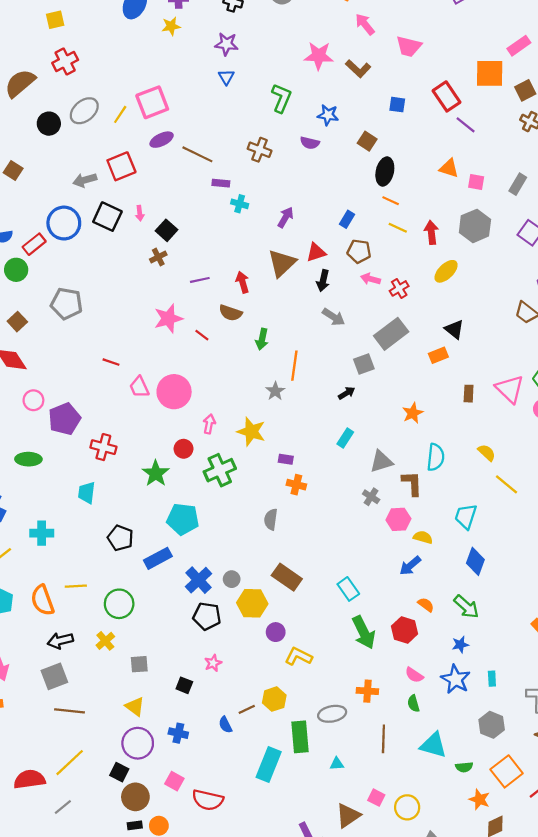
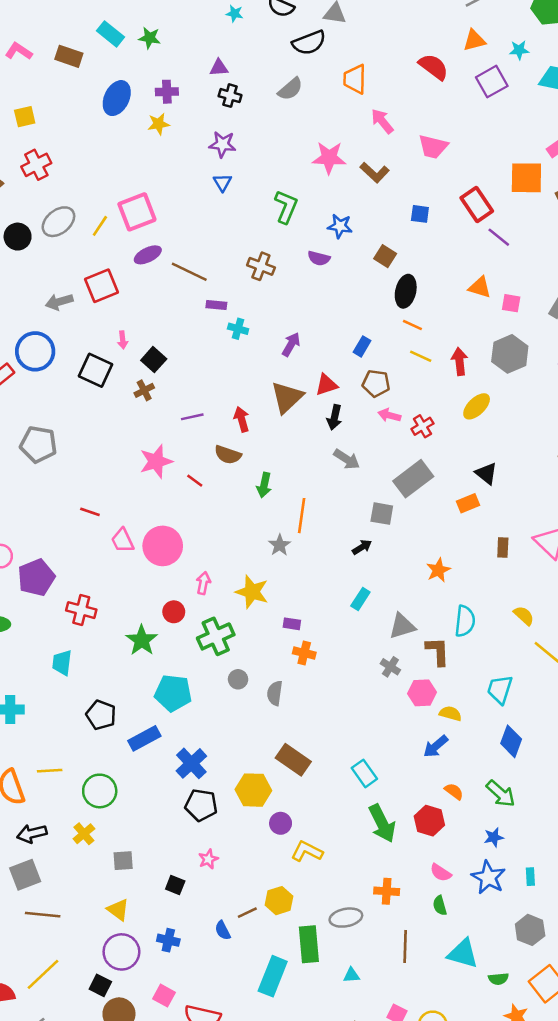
black square: (107, 217) -> (95, 370), moved
gray square: (364, 364) -> (382, 514), turned 30
gray circle: (232, 579) -> (238, 679), moved

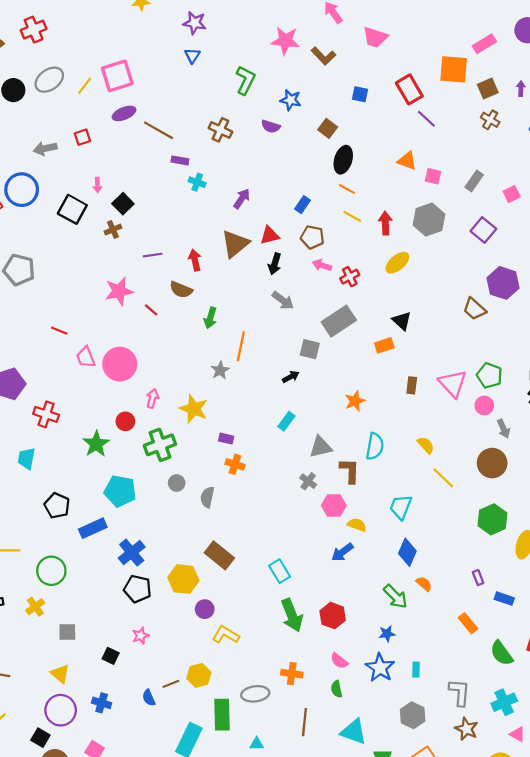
red square: (101, 286) -> (82, 137), size x0.6
orange semicircle: (454, 791) -> (424, 584), moved

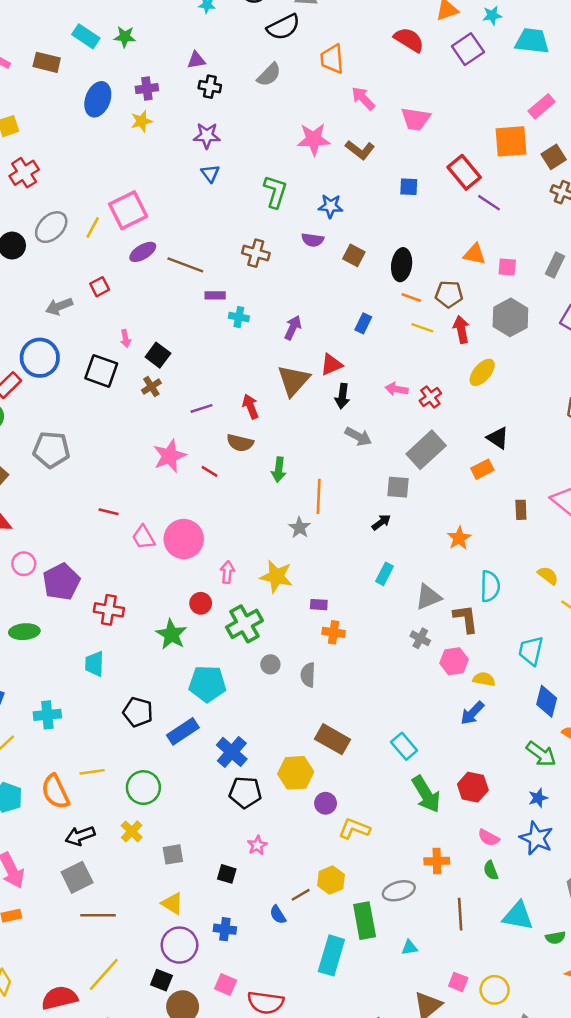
brown square: (328, 128) -> (354, 255), moved
brown pentagon: (312, 237) -> (449, 294), moved

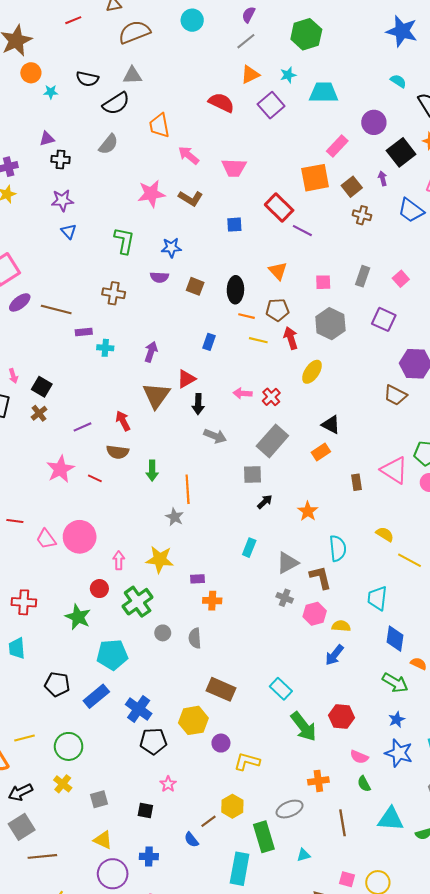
orange triangle: (475, 254) -> (278, 271), moved, turned 42
black arrow: (381, 522) -> (265, 502), moved

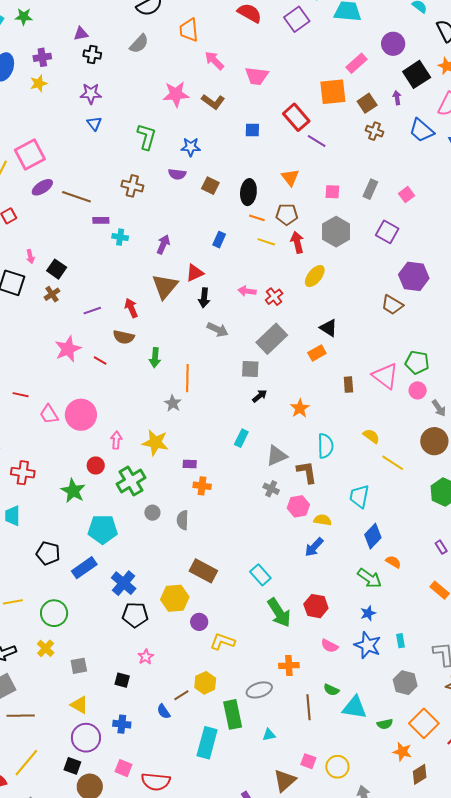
blue diamond: (395, 639) -> (373, 536), turned 30
green semicircle: (364, 784) -> (331, 690), moved, turned -42

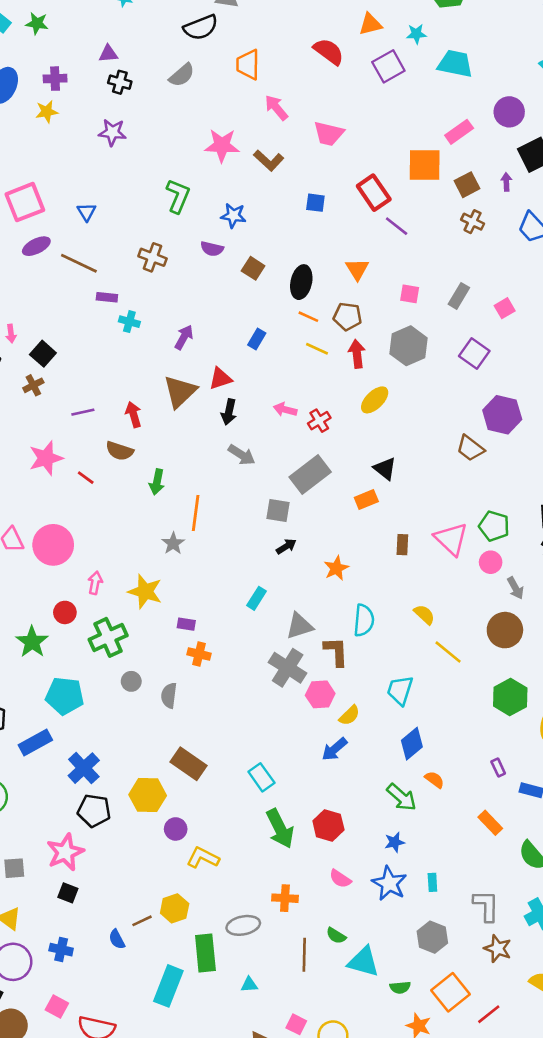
blue triangle: (94, 123) -> (87, 212), moved
gray cross: (271, 489) -> (288, 668), size x1.8
yellow semicircle: (323, 520) -> (349, 715), turned 120
pink star: (146, 657) -> (65, 852), moved, size x1.8

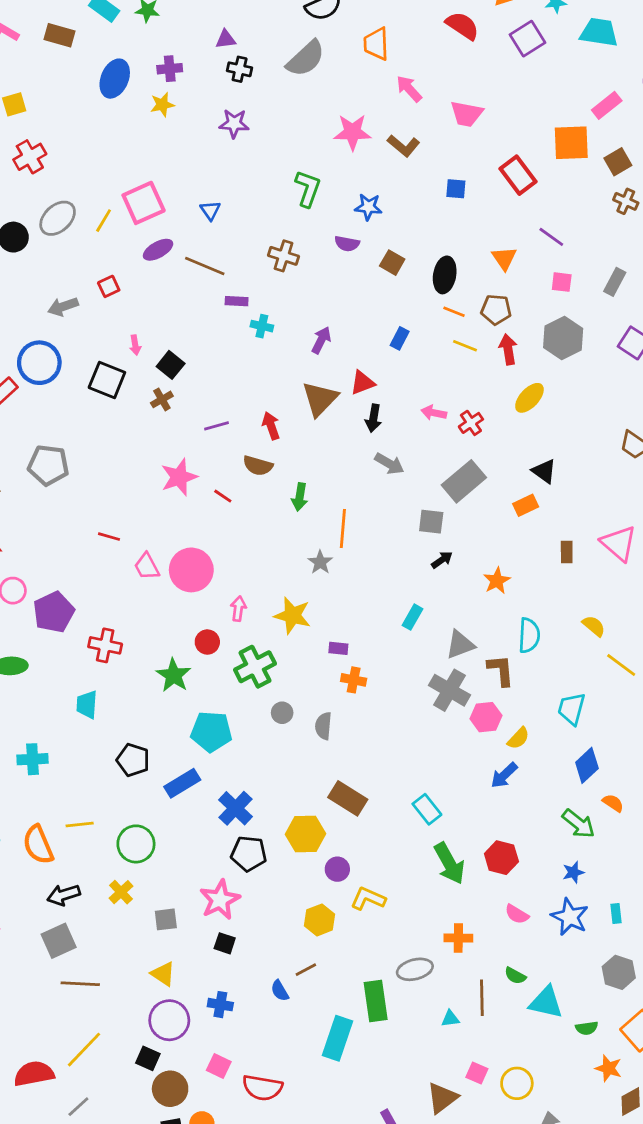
gray semicircle: (182, 75) -> (306, 59), size x1.4
purple line: (397, 226) -> (551, 237), moved
yellow hexagon: (175, 908) -> (319, 920), moved
cyan triangle: (249, 985) -> (450, 1019), moved

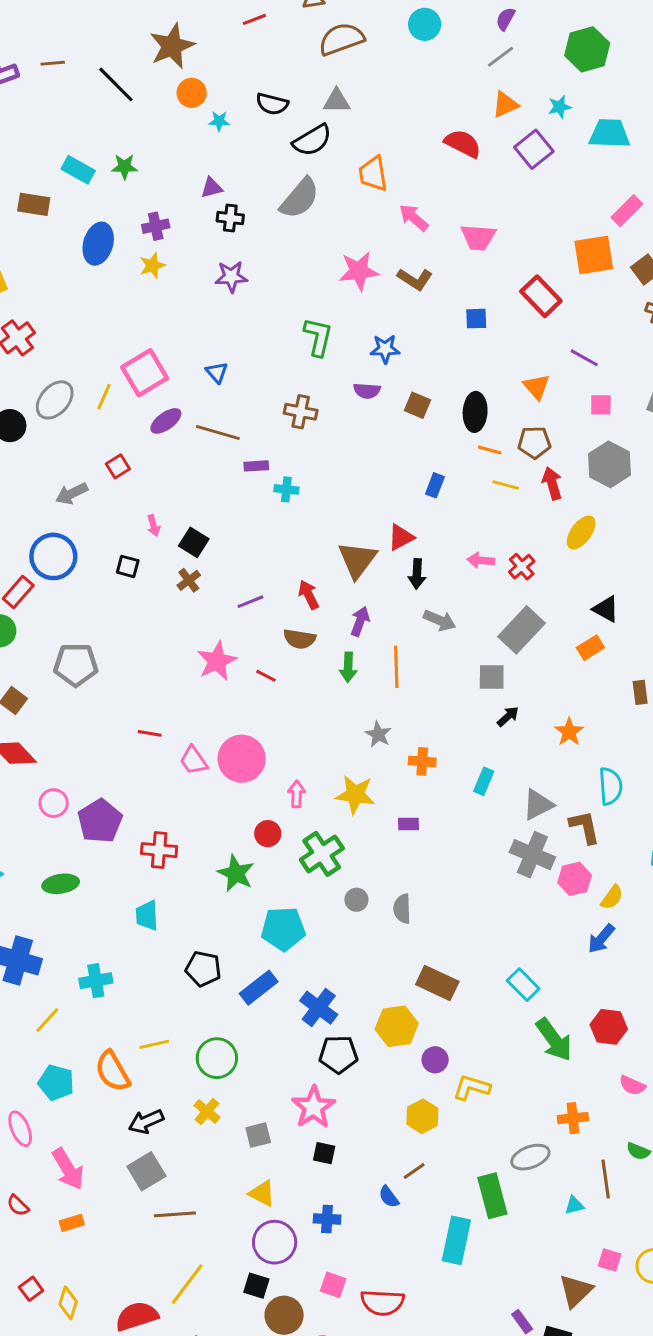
purple arrow: (321, 340) -> (360, 621), moved
black square: (107, 380) -> (128, 566), size x0.6
orange line: (343, 528) -> (396, 667), moved
orange cross: (354, 680) -> (422, 761), moved

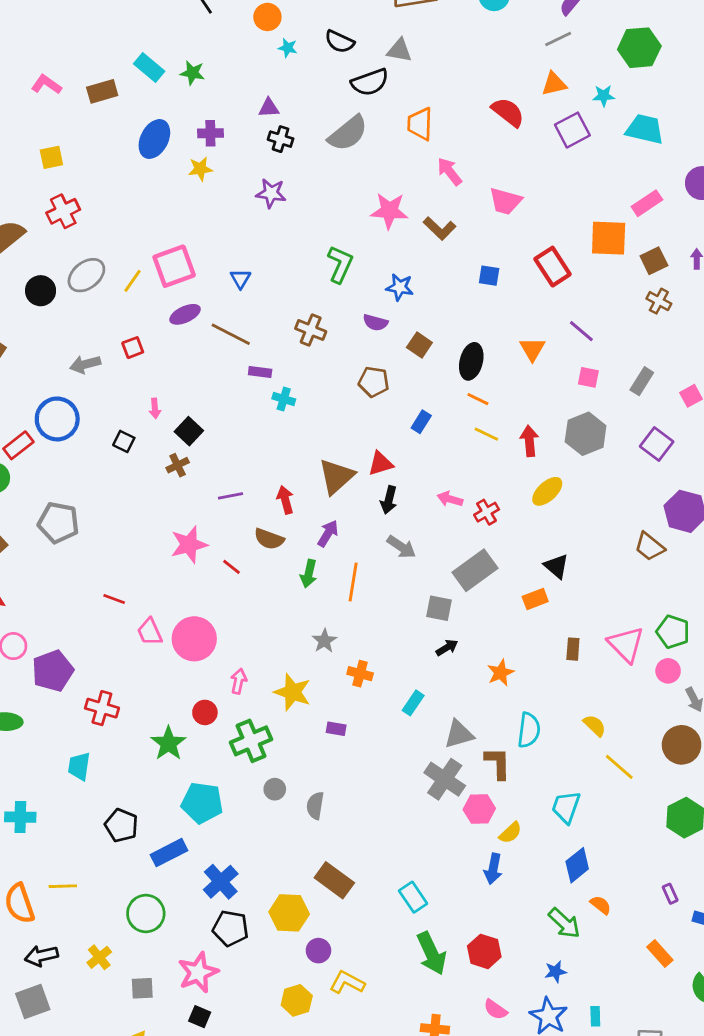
brown rectangle: (34, 204) -> (102, 91), turned -36
brown pentagon: (534, 442) -> (374, 382), moved
blue arrow: (601, 939) -> (493, 869), turned -40
green circle: (217, 1058) -> (146, 914), moved

